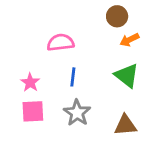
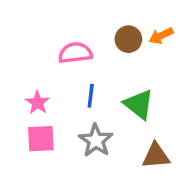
brown circle: (117, 16) -> (128, 39), moved
orange arrow: (129, 40) -> (161, 36), moved
green triangle: (127, 76) -> (139, 104), moved

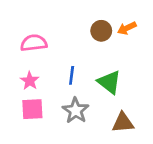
pink semicircle: (75, 53) -> (34, 43), moved

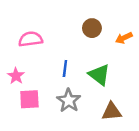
orange arrow: (127, 28) -> (124, 38), moved
pink star: (30, 81) -> (16, 76), moved

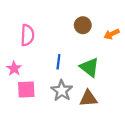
pink semicircle: (31, 39) -> (27, 35), turned 100
brown triangle: (112, 112) -> (88, 98), moved

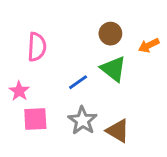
blue line: (58, 62) -> (78, 82), turned 48
green triangle: (89, 67) -> (113, 69), moved
brown triangle: (88, 98) -> (118, 131), turned 36

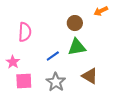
orange arrow: (149, 45) -> (101, 11), moved
green triangle: (113, 69) -> (77, 47), turned -48
brown triangle: (118, 131) -> (90, 76), moved

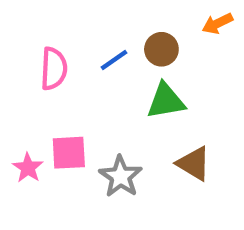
blue line: (53, 56) -> (114, 60), moved
pink star: (13, 62) -> (28, 168), moved
pink square: (24, 81) -> (69, 153), moved

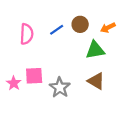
orange arrow: (217, 23) -> (108, 28), moved
green triangle: (166, 101) -> (95, 50), moved

